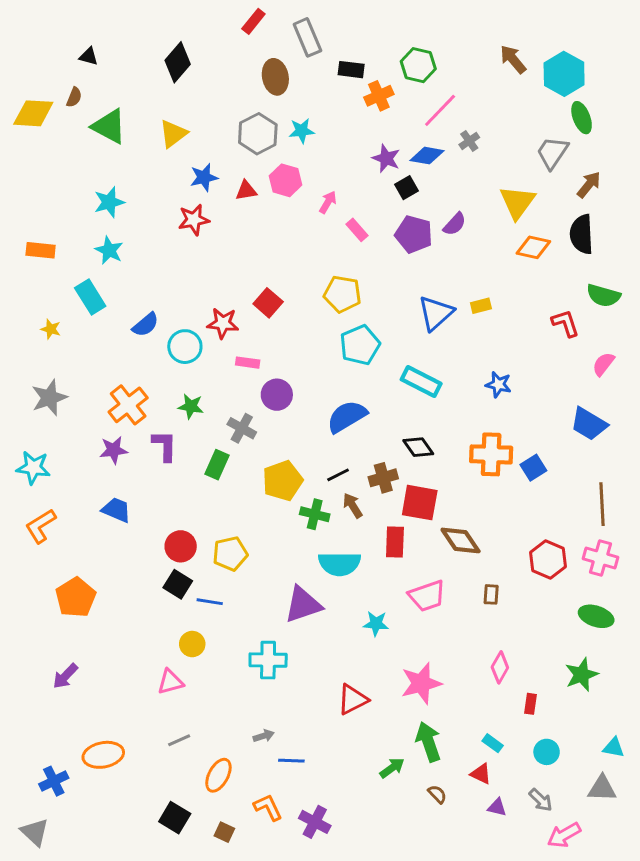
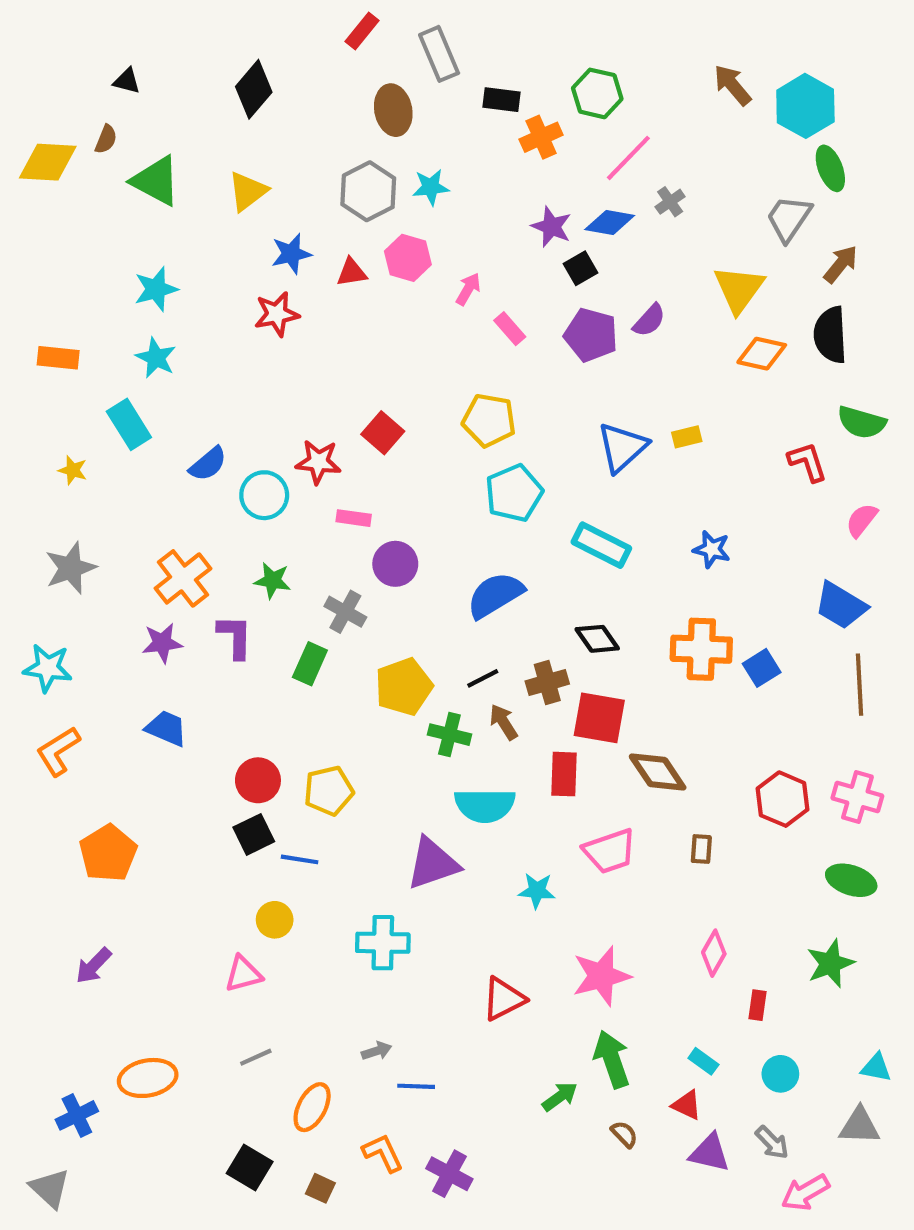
brown line: (602, 504) -> (859, 685), moved
black square: (178, 584) -> (254, 834), turned 32
purple triangle: (497, 807) -> (710, 1153), size x1.5

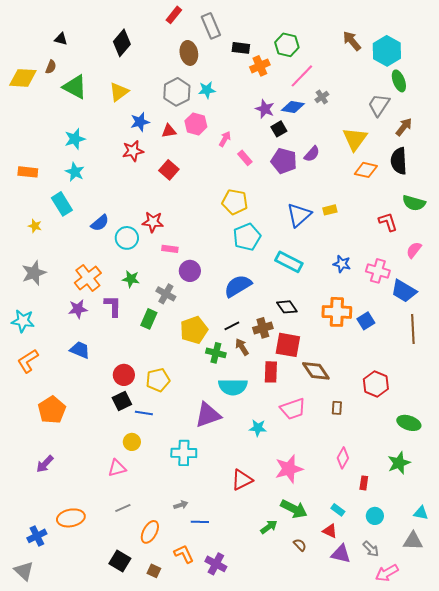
red square: (383, 433) -> (169, 170), moved
pink cross: (857, 797) -> (378, 271), moved
green arrow: (612, 1059) -> (294, 509), turned 136

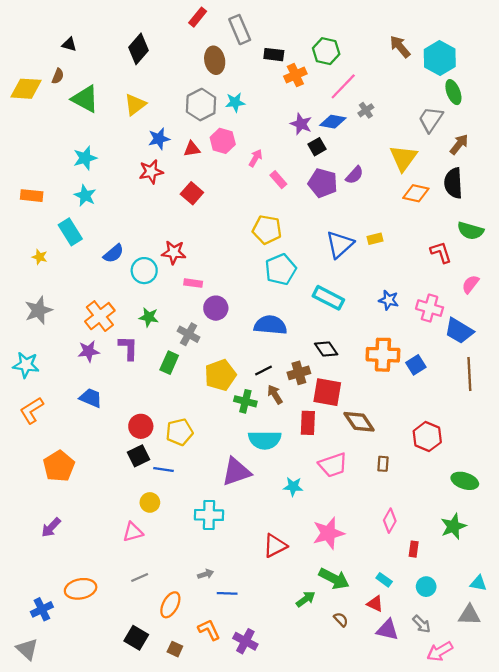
blue semicircle: (238, 286) -> (270, 325), turned 36

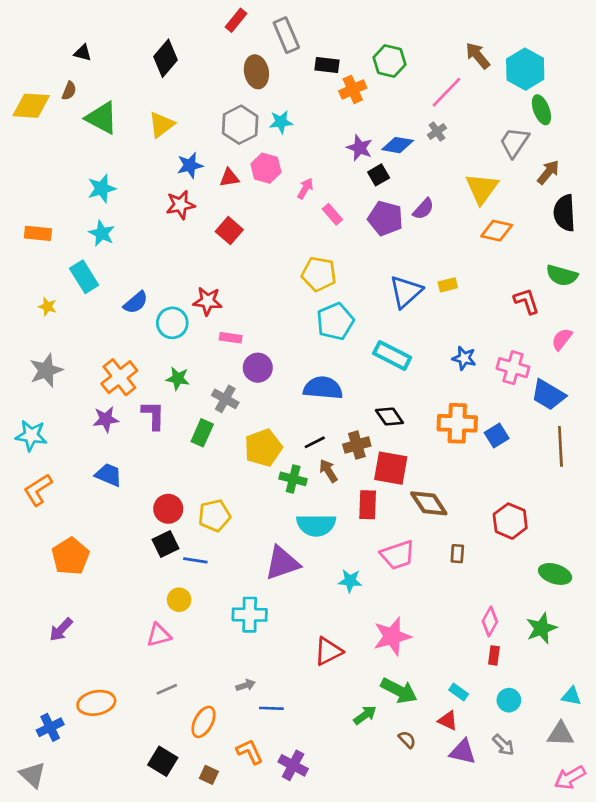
pink line: (343, 86) -> (446, 92), moved
black semicircle: (453, 183) -> (565, 213), moved
pink diamond: (390, 521) -> (490, 621), moved
pink arrow: (440, 651) -> (570, 778), moved

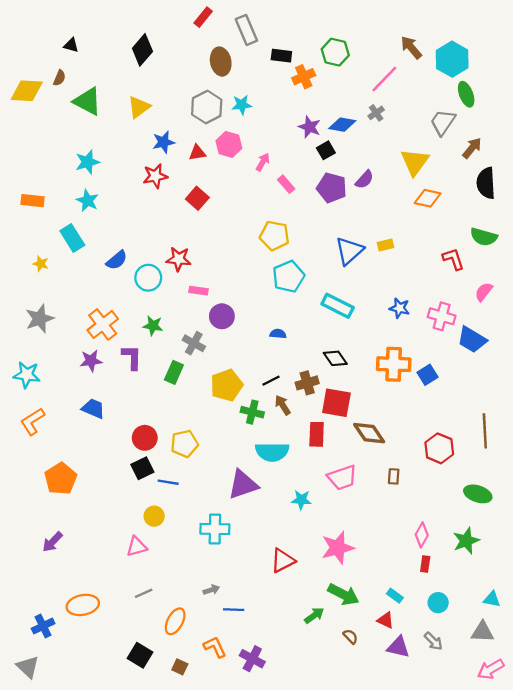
blue semicircle: (323, 388) -> (278, 334), size x0.5
brown line: (560, 446) -> (485, 431), moved

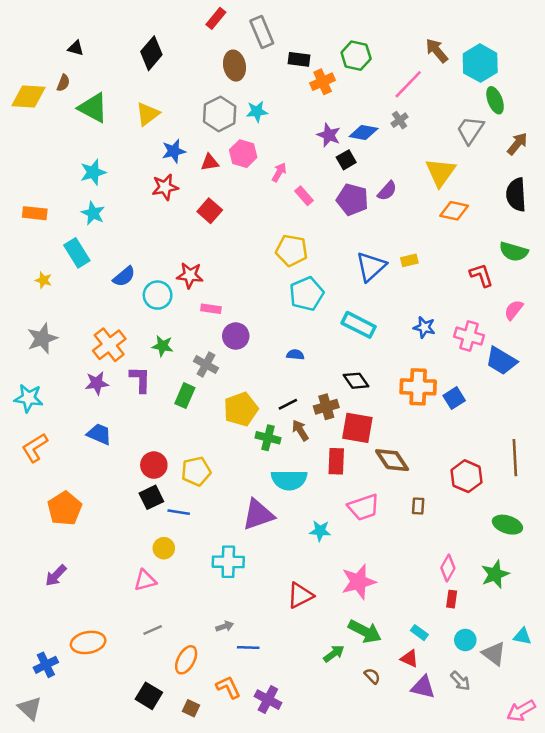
brown arrow: (472, 148) -> (517, 144), moved
gray triangle: (482, 632) -> (494, 654), moved, turned 35

